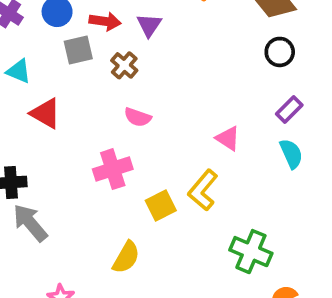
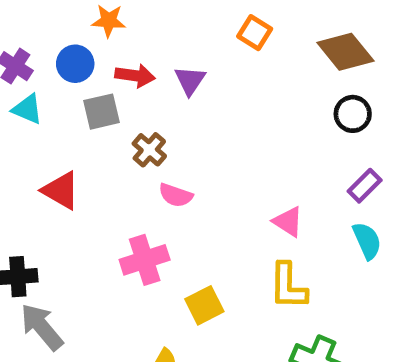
brown cross: (124, 65) -> (149, 150), moved
cyan triangle: (19, 71) -> (27, 109), moved
yellow L-shape: (203, 190) -> (288, 286), moved, turned -39

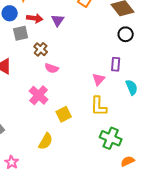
purple rectangle: (365, 186) -> (116, 64), moved, turned -40
pink triangle: (288, 222) -> (99, 79), turned 40
pink cross: (145, 260) -> (39, 95), turned -30

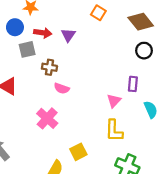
brown cross: (41, 49) -> (49, 67), turned -32
yellow square: (64, 114) -> (78, 152), moved

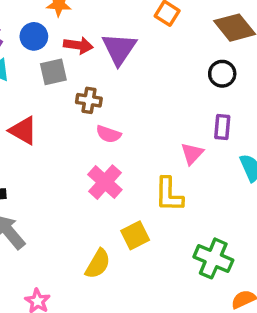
purple triangle: (68, 35) -> (119, 49), size x1.5
black circle: (144, 51) -> (222, 74), moved
pink cross: (47, 118) -> (105, 182), moved
yellow L-shape: (114, 131) -> (169, 194), moved

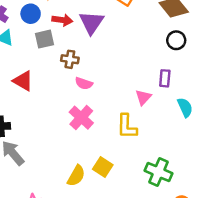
black circle: (222, 74) -> (176, 40), moved
yellow square: (135, 235) -> (103, 167), moved, turned -30

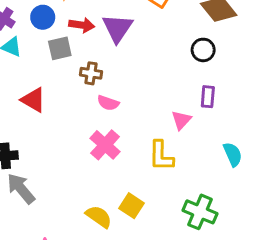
black circle: (176, 40) -> (203, 50), moved
cyan semicircle: (185, 107) -> (233, 154), moved
yellow semicircle: (76, 176) -> (99, 217), turned -85

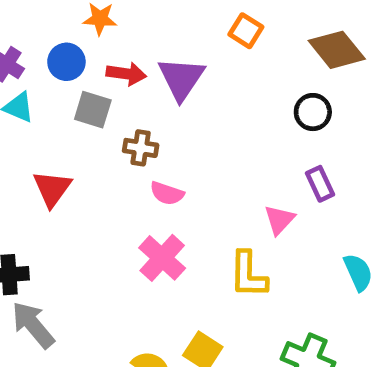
gray square: (60, 48) -> (93, 110), turned 30
purple rectangle: (208, 97) -> (320, 184), turned -30
red triangle: (33, 100) -> (52, 189), turned 36

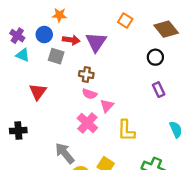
brown cross: (141, 148) -> (86, 74), moved
pink triangle: (279, 220) -> (107, 106), moved
gray arrow: (33, 325) -> (65, 153), moved

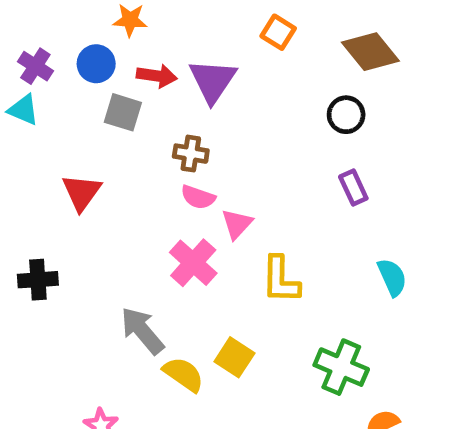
cyan triangle: (23, 55) -> (23, 110), moved

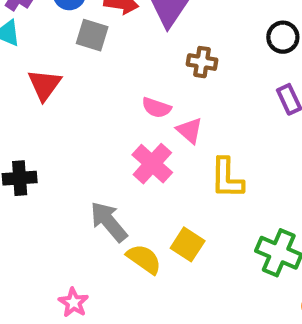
brown cross: (191, 154) -> (202, 62), moved
red triangle: (82, 192) -> (44, 85), moved
pink triangle: (237, 224) -> (190, 130), turned -32

